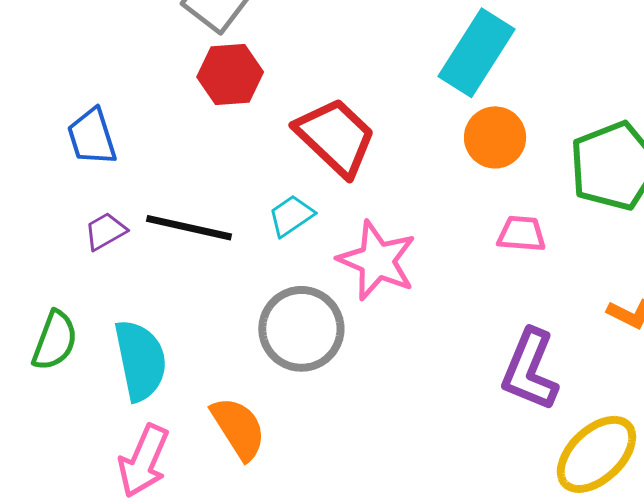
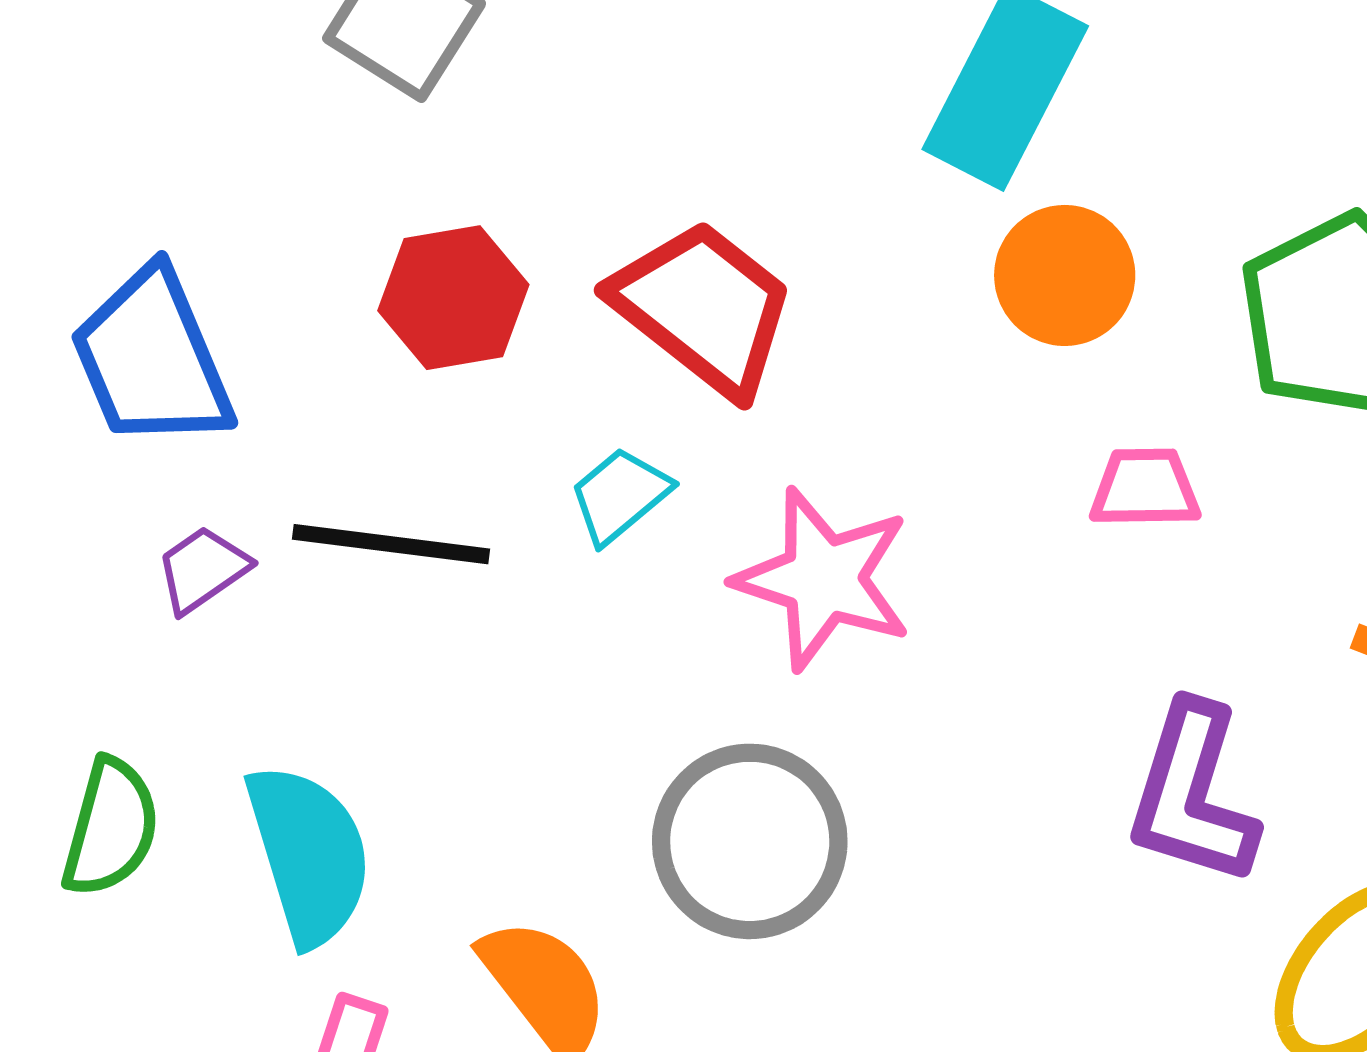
red hexagon: (230, 74) -> (453, 298), moved
blue trapezoid: (92, 137) -> (152, 359), size x1.4
gray circle: (301, 329) -> (750, 841), moved

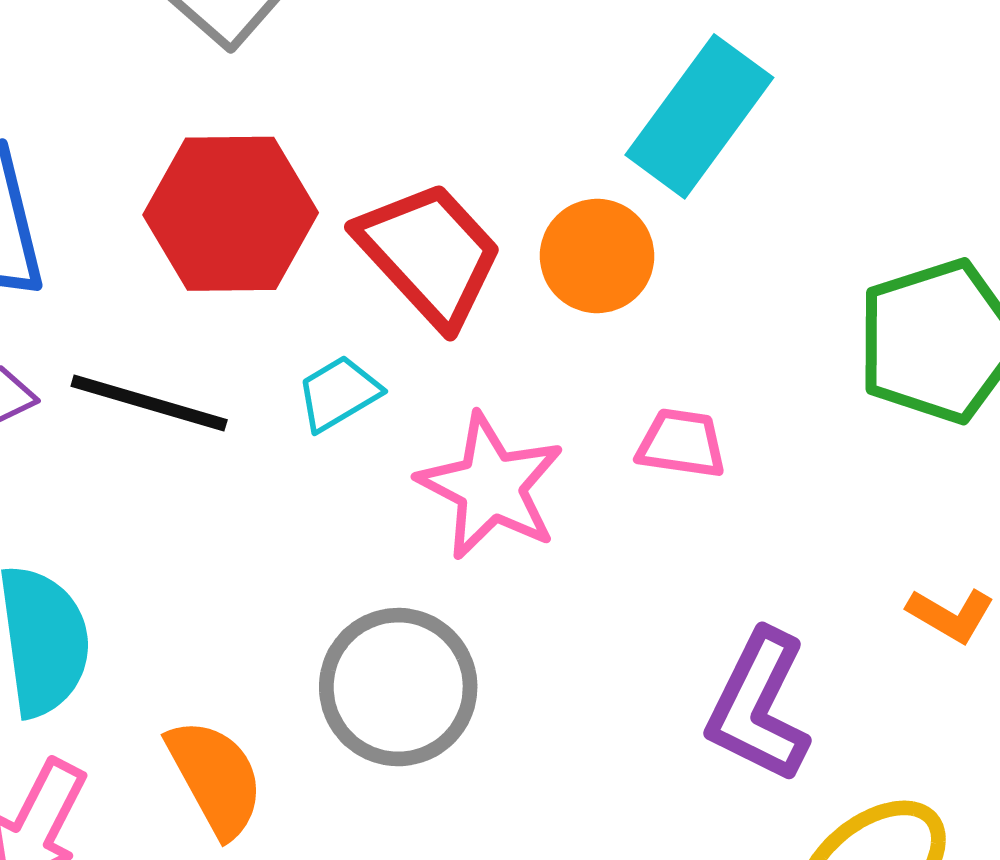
orange circle: (1065, 275) -> (597, 256), moved
red hexagon: (453, 298) -> (231, 214), size x1.4
pink trapezoid: (1145, 488) -> (681, 443), moved

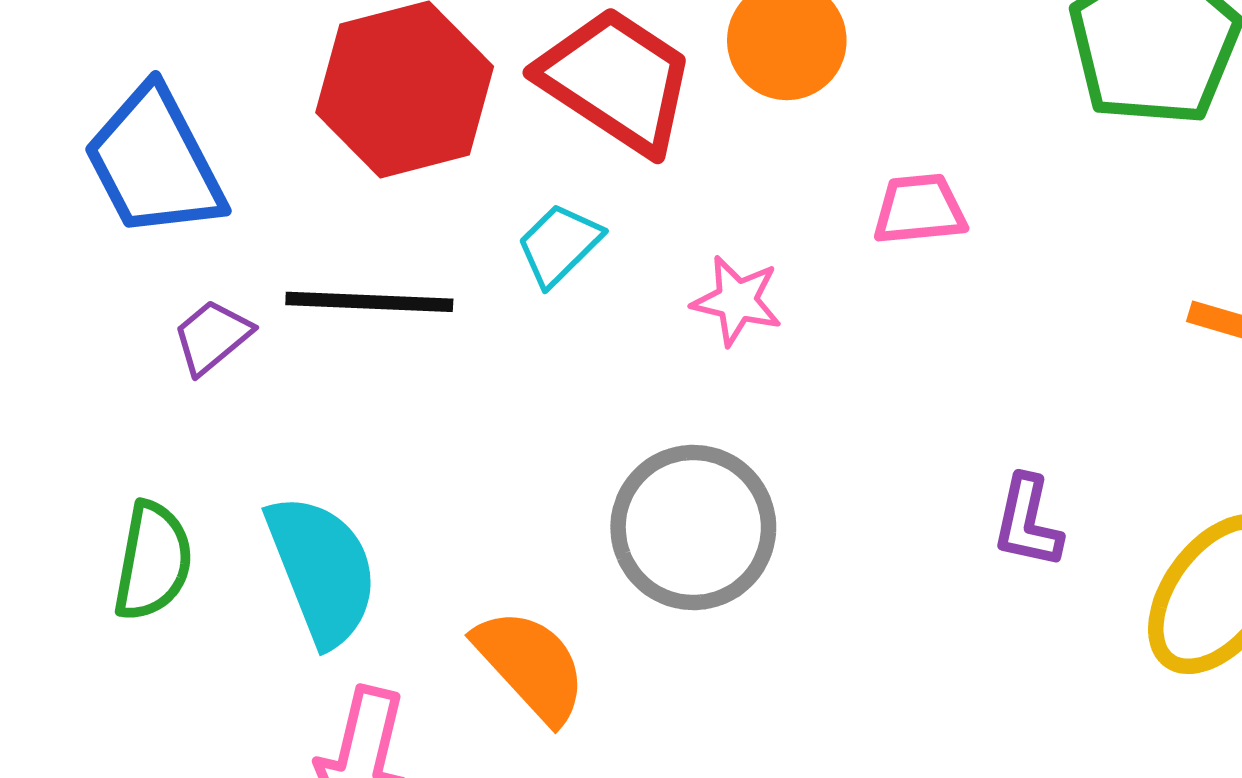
pink star: (491, 486) -> (737, 301), size x0.6
purple L-shape: (759, 706) -> (1027, 522), moved, size x0.6

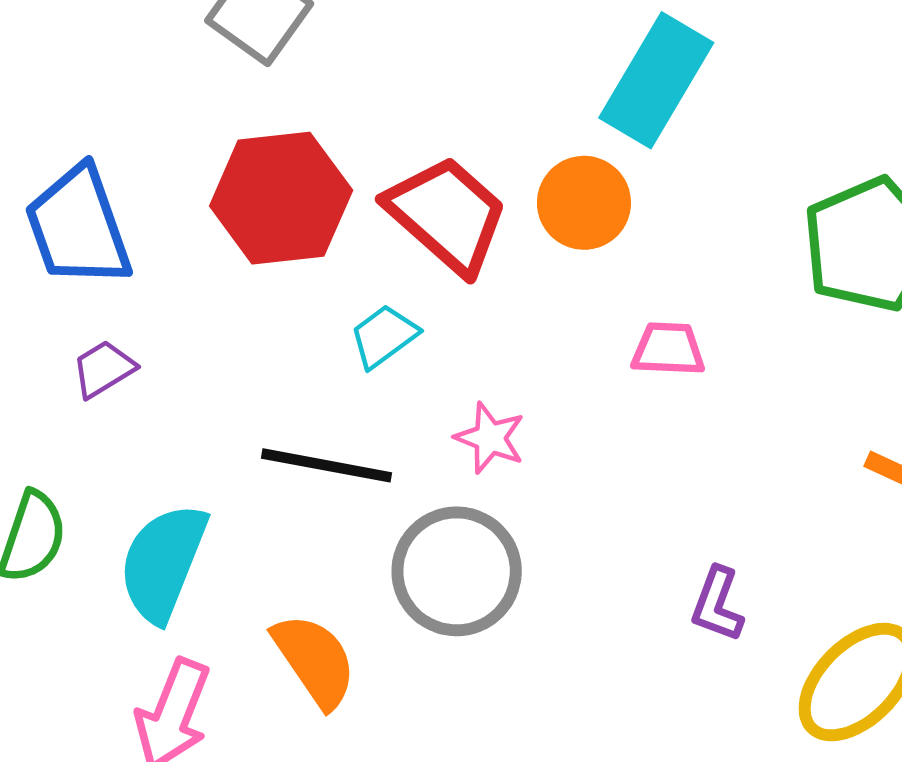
pink star: (737, 301) -> (490, 438), moved
black line: (369, 302) -> (327, 465), moved
cyan semicircle: (322, 570) -> (163, 563), turned -145

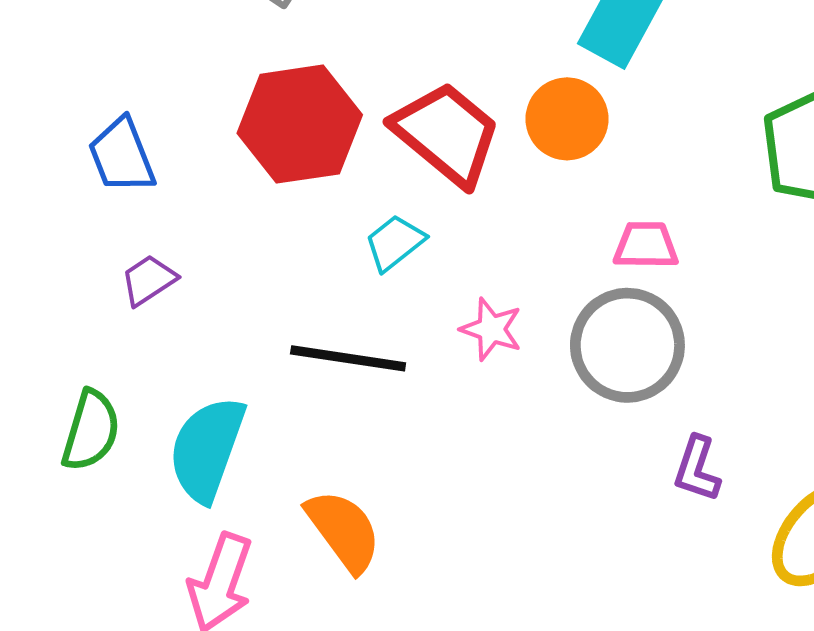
blue trapezoid: (78, 227) -> (122, 156), size x0.7
gray circle: (457, 571) -> (627, 345), moved

